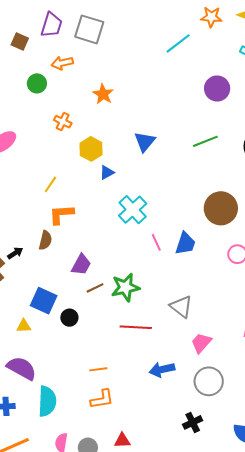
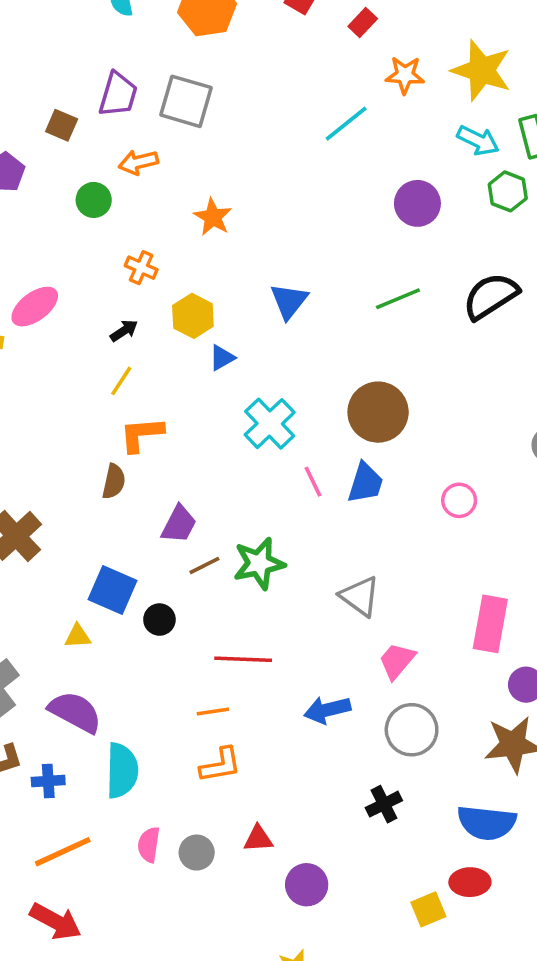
brown circle: (221, 208) -> (378, 412), moved
black arrow: (15, 253) -> (124, 331), moved
red line: (136, 327) -> (243, 659), moved

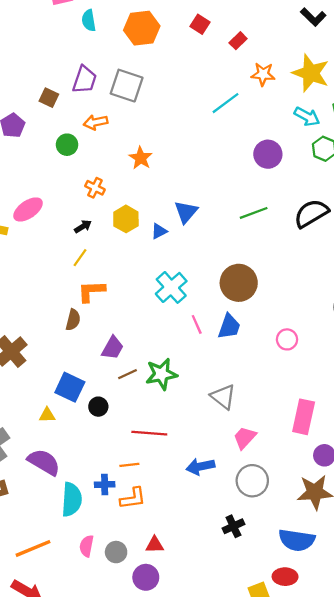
blue triangle: (222, 358) -> (159, 231), moved
blue cross: (48, 781) -> (105, 485), moved
purple circle: (307, 885) -> (146, 577), moved

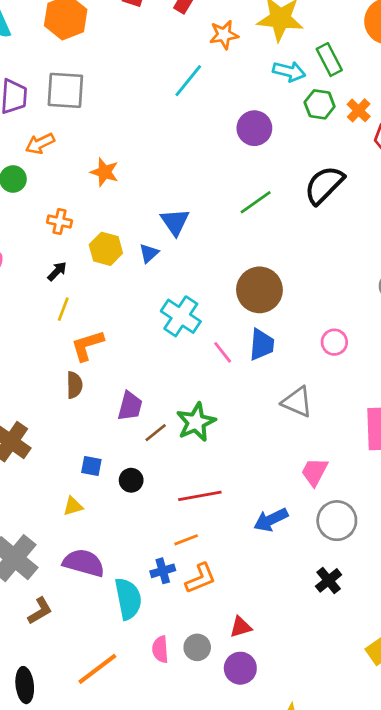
blue square: (70, 387) -> (91, 466), size x0.6
gray triangle: (223, 397) -> (297, 402), moved

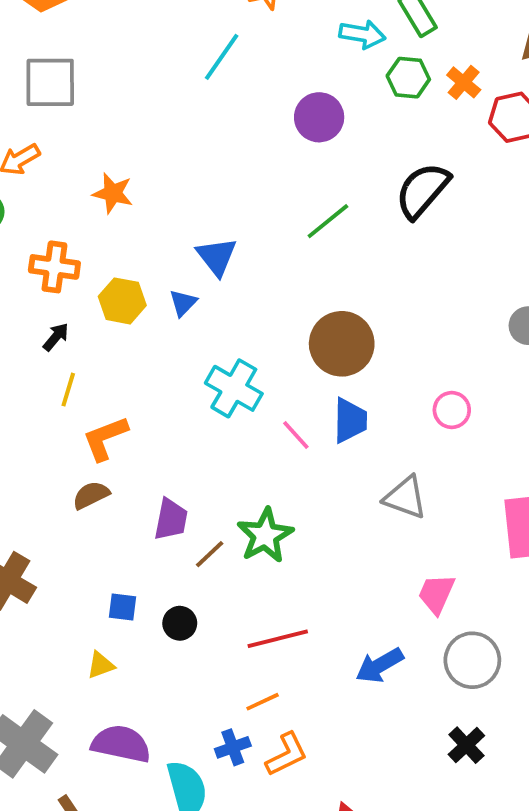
orange cross: (59, 221) -> (54, 267), size x1.4
brown semicircle: (74, 385) -> (91, 495), turned -112

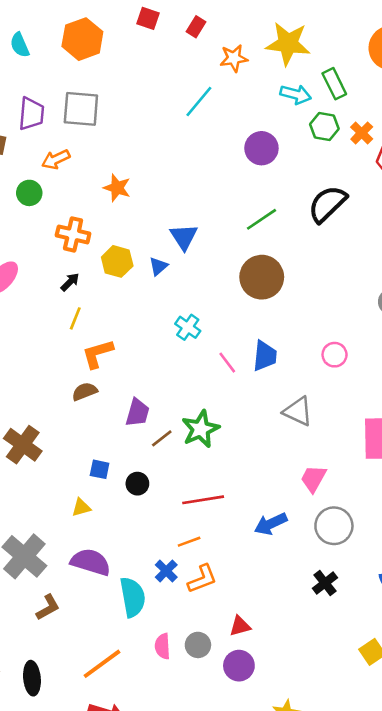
brown circle: (342, 344) -> (262, 277), moved
cyan cross: (234, 388) -> (188, 327), size x0.7
blue cross: (233, 747) -> (166, 571), turned -30

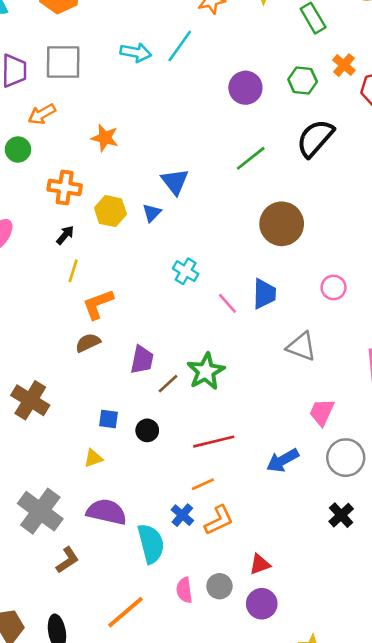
cyan arrow: (296, 94) -> (136, 53), moved
green hexagon: (324, 127) -> (303, 81), moved
brown circle: (262, 277) -> (282, 224), moved

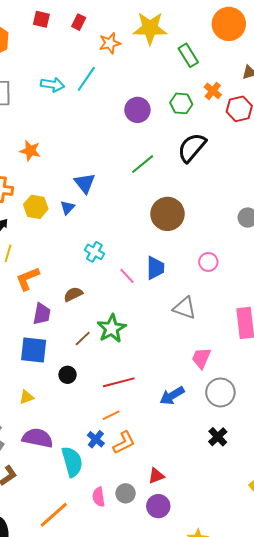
brown semicircle: (88, 343) -> (73, 294), moved
purple trapezoid: (142, 360) -> (42, 314), moved
blue square: (108, 419) -> (34, 350), moved, size x1.8

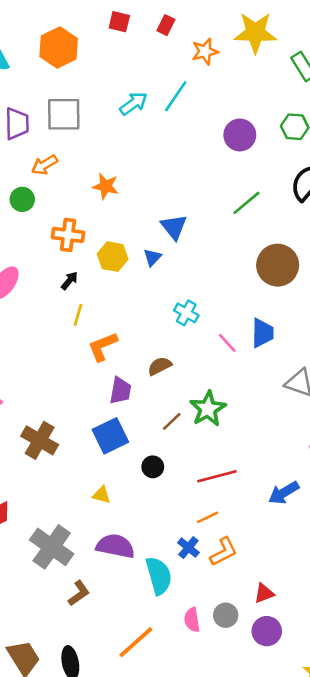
cyan arrow: (53, 85) -> (133, 104), turned -45
blue square: (34, 350) -> (110, 436), turned -32
yellow triangle: (26, 397) -> (101, 495), turned 35

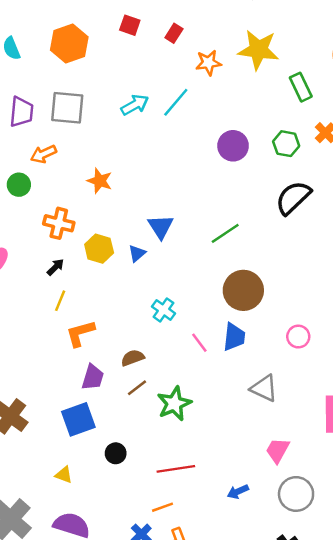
green line: (246, 203) -> (225, 233), moved
brown circle: (278, 265) -> (243, 290), moved
brown line: (172, 421) -> (137, 388), moved
blue arrow: (284, 493) -> (238, 492), size x0.7

